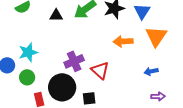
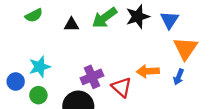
orange arrow: (123, 41) -> (148, 71), moved
blue arrow: (151, 71) -> (179, 77), moved, turned -56

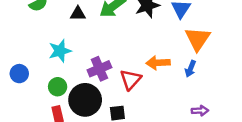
cyan star: (40, 67) -> (60, 51), moved
red triangle: (122, 87) -> (131, 80), turned 30
green circle: (38, 95) -> (58, 87), moved

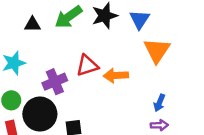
blue arrow: (190, 69) -> (159, 103), moved
red triangle: (131, 80) -> (87, 65), moved, turned 30

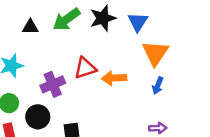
blue arrow: (159, 103) -> (158, 86), moved
black circle: (40, 114) -> (38, 117), size x0.7

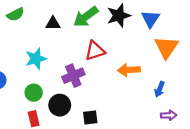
red triangle: (85, 68) -> (95, 51), moved
blue arrow: (158, 86) -> (160, 89), moved

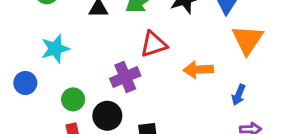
cyan star: (36, 59) -> (55, 49), moved

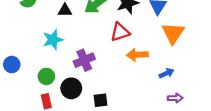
red triangle: (154, 44) -> (120, 32), moved
cyan star: (55, 49) -> (53, 40), moved
blue arrow: (239, 95) -> (166, 73), turned -136

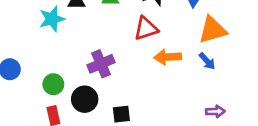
orange triangle: (173, 33) -> (213, 30), turned 40
cyan star: (53, 40) -> (52, 19), moved
blue arrow: (166, 73) -> (207, 61), moved, turned 72

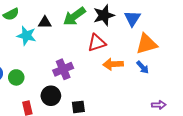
cyan star: (52, 19) -> (26, 36), turned 30
green circle: (53, 84) -> (16, 77), moved
purple arrow: (215, 111) -> (159, 105), moved

